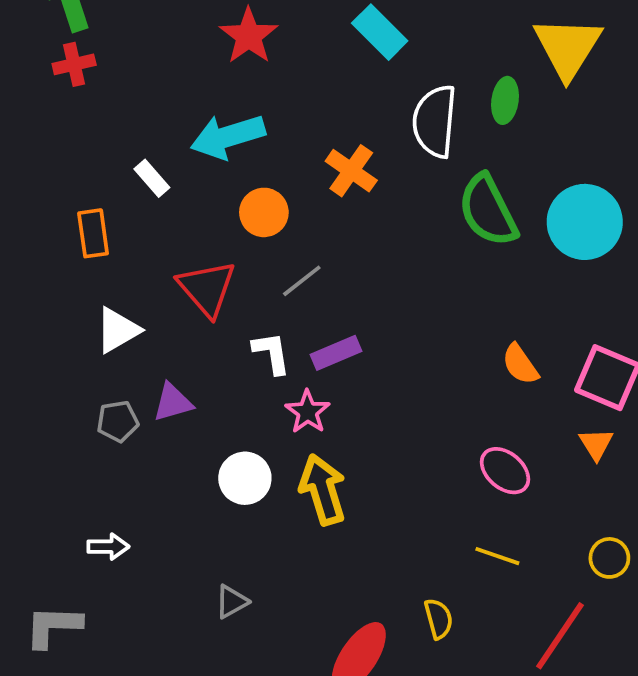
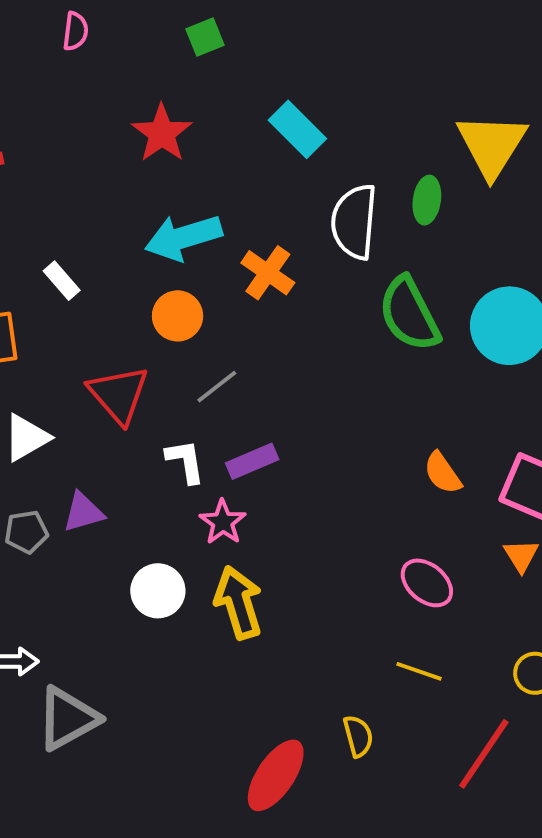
cyan arrow: (228, 136) -> (183, 237), moved
gray triangle: (232, 602) -> (68, 718), moved, size x1.8

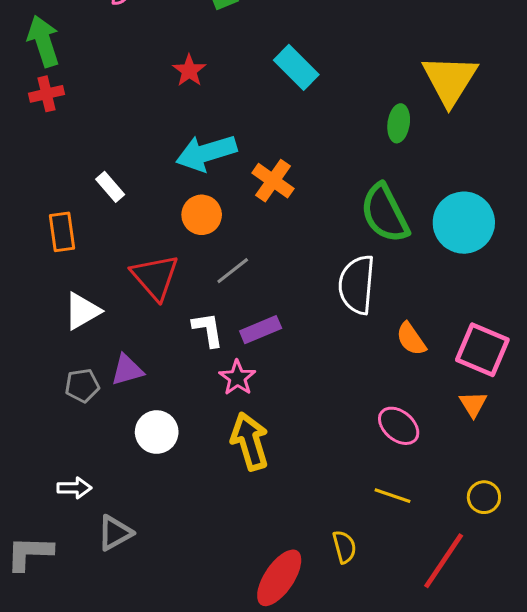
red star: (162, 133) -> (189, 71), size x0.7
white semicircle: (354, 222) -> (357, 285), moved
white circle: (158, 591) -> (157, 432), moved
gray triangle: (68, 718) -> (115, 533), size x0.7

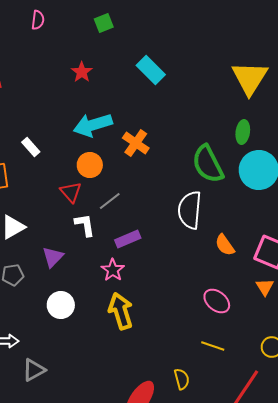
green ellipse: (399, 123) -> (243, 132), moved
red triangle: (155, 277) -> (71, 192), moved, size x0.7
white L-shape: (208, 330) -> (85, 225), moved
purple triangle: (127, 370) -> (53, 257), moved, turned -30

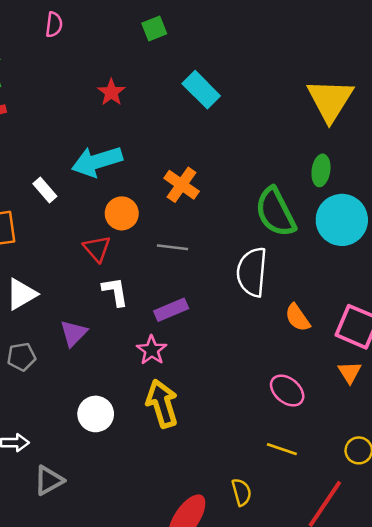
green square: (104, 23) -> (154, 28), moved
cyan arrow: (93, 125) -> (97, 161), moved
gray line: (110, 201) -> (172, 247), moved, turned 45
white circle: (61, 305) -> (96, 414), moved

